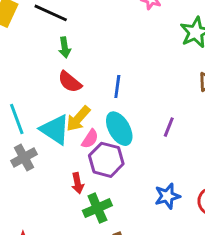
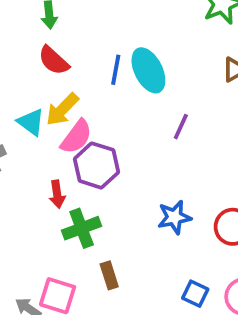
cyan triangle: (55, 129) -> (31, 122), size x0.7
cyan ellipse: (119, 129) -> (148, 70), moved
pink semicircle: (90, 139) -> (76, 137), size x1.4

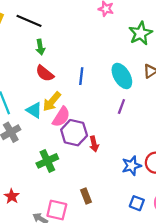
cyan ellipse: (148, 70) -> (122, 76), moved
red arrow: (57, 194) -> (94, 144), moved
blue star: (174, 217) -> (132, 166), moved
green cross: (82, 228) -> (47, 161), moved

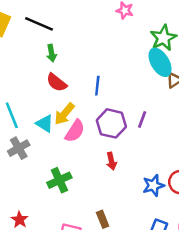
cyan ellipse: (122, 76) -> (160, 62), moved
purple hexagon: (74, 133) -> (111, 123), moved

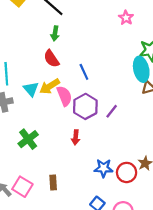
blue line: (97, 86) -> (84, 72), turned -49
pink semicircle: (75, 131) -> (64, 96), moved, turned -72
green cross: (59, 180) -> (28, 139), turned -30

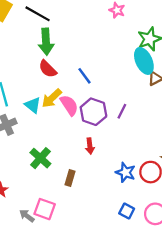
green arrow: (55, 33) -> (46, 42), size x1.6
blue star: (104, 168) -> (126, 172), turned 30
brown rectangle: (53, 182) -> (70, 178), moved, turned 32

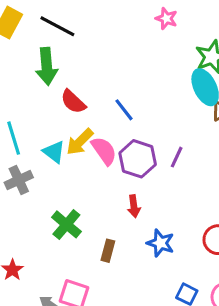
green arrow: (46, 42) -> (47, 66), moved
blue star: (126, 172) -> (160, 243), moved

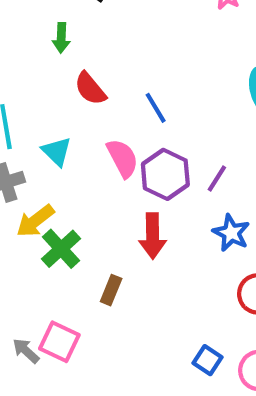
green arrow: (47, 66) -> (61, 38), size x0.6
yellow arrow: (80, 142) -> (35, 221), moved
red arrow: (134, 206) -> (153, 236), size x1.5
blue star: (160, 243) -> (231, 233), moved

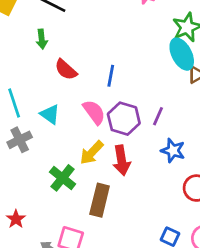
blue line: (156, 108) -> (111, 76), turned 50
yellow arrow: (35, 221) -> (92, 153), moved
brown rectangle: (111, 290) -> (100, 200), size x1.6

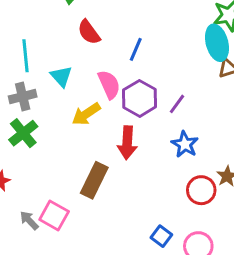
yellow arrow: (92, 153) -> (86, 114), moved
green cross: (63, 178) -> (23, 133), moved

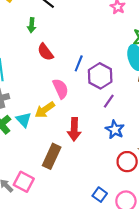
cyan triangle: (61, 76) -> (24, 120), moved
purple hexagon: (140, 98) -> (100, 76), moved

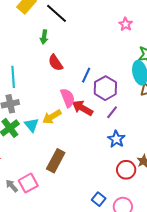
red arrow: (74, 129) -> (82, 108), moved, turned 115
pink square: (24, 182) -> (28, 183), turned 30

